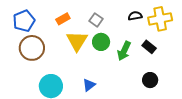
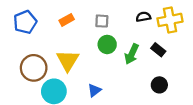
gray square: (96, 20) -> (102, 21), turned -32
yellow triangle: (77, 41) -> (68, 60), moved
brown circle: (32, 48) -> (34, 68), moved

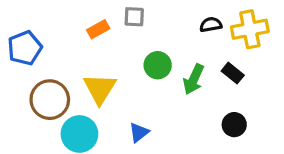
gray square: (102, 21) -> (134, 17), moved
blue pentagon: (25, 22) -> (25, 48), moved

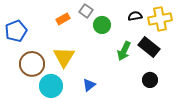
gray square: (134, 17) -> (86, 11), turned 32
green circle: (158, 65) -> (102, 25), moved
black rectangle: (233, 73) -> (149, 47), size x1.5

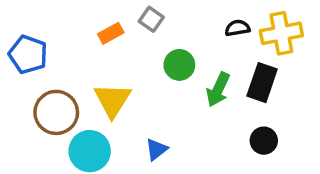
green circle: (102, 25) -> (179, 65), moved
blue pentagon: (16, 31) -> (28, 54), turned -30
black rectangle: (149, 47) -> (262, 83), turned 70

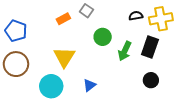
brown circle: (56, 112) -> (16, 64), moved

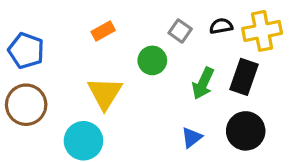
gray square: (86, 11) -> (180, 31), moved
green circle: (103, 37) -> (152, 60), moved
black circle: (151, 80) -> (246, 131), size x1.5
blue triangle: (89, 85) -> (192, 137), moved

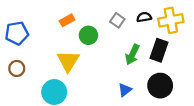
blue pentagon: (26, 51) -> (17, 33), turned -30
green circle: (152, 60) -> (88, 35), moved
brown circle: (26, 105) -> (17, 68), size x0.6

